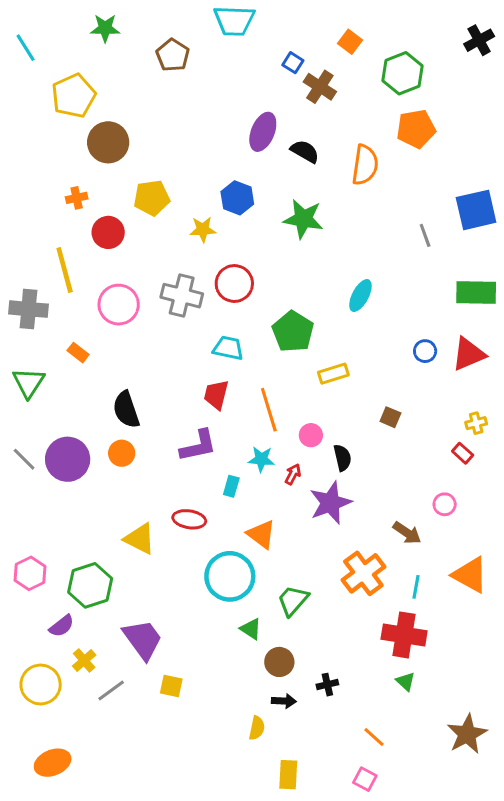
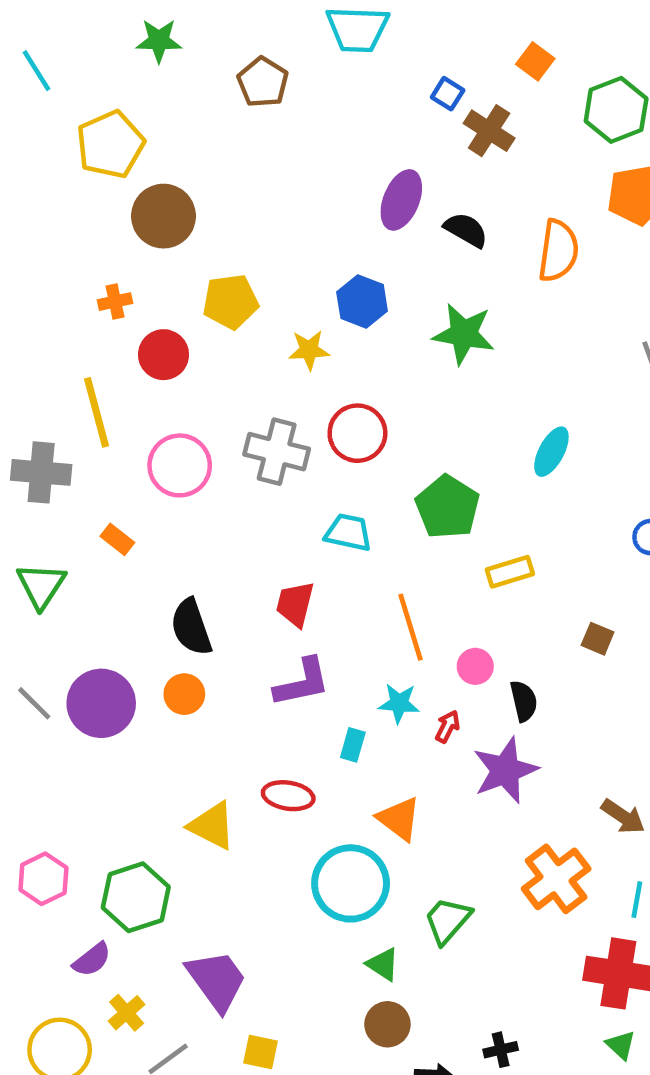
red trapezoid: (216, 395) -> (295, 604), moved
brown circle: (279, 662) -> (387, 1024), moved

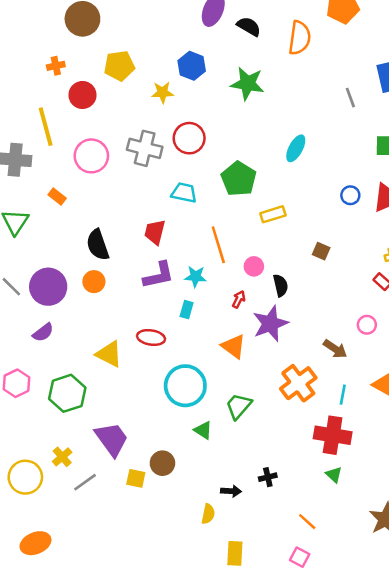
cyan star: (399, 703) -> (195, 277), moved
orange triangle: (399, 819) -> (234, 346), moved
purple semicircle: (92, 960) -> (43, 332), moved
brown circle: (387, 1024) -> (162, 463), moved

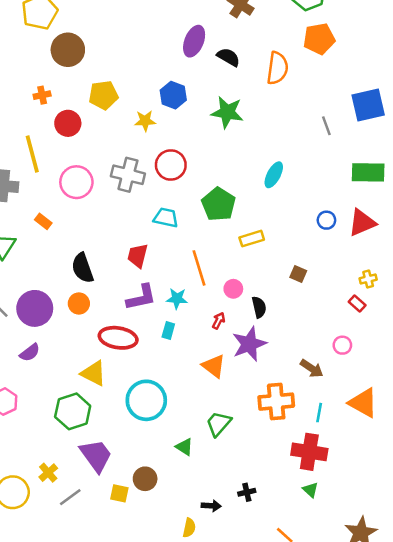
red ellipse: (151, 337) -> (118, 338), moved, size x1.4
orange cross: (298, 383) -> (276, 402), turned 32
cyan circle: (185, 386) -> (146, 400), moved
green hexagon: (67, 393) -> (73, 411), moved

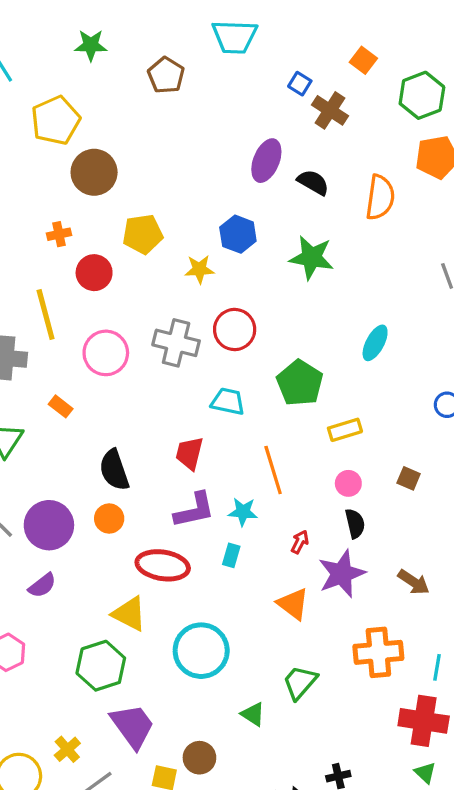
pink circle: (233, 289) -> (348, 483), moved
brown arrow: (312, 368) -> (414, 582), moved

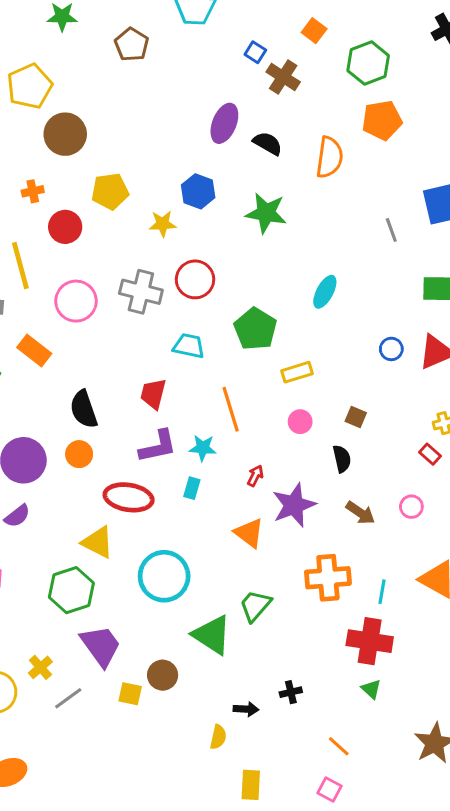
orange rectangle: (61, 406) -> (34, 351), size x1.5
black semicircle: (355, 524) -> (342, 459), moved
green triangle: (253, 714) -> (212, 635), size x1.8

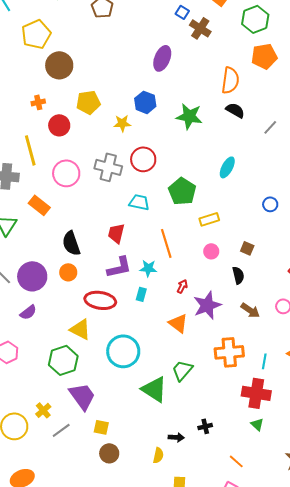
black semicircle: (268, 143) -> (235, 110), moved
gray line: (391, 230) -> (270, 127), turned 63
brown circle: (163, 675) -> (109, 453), moved

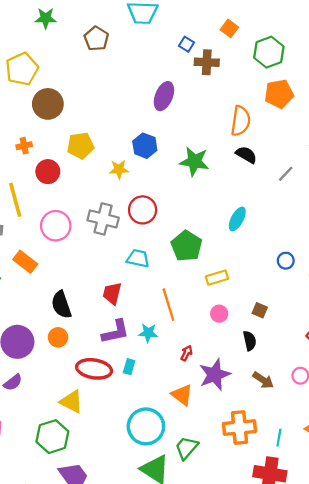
brown cross: (200, 28) -> (207, 62), turned -30
cyan rectangle: (141, 294) -> (129, 367), moved
cyan circle: (123, 351) -> (146, 426), moved

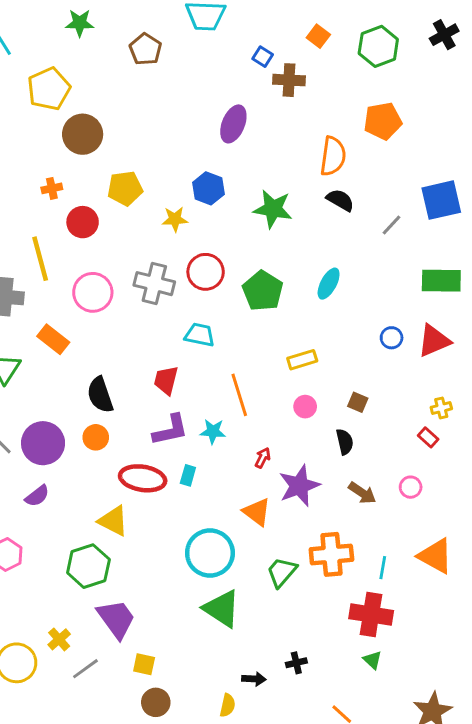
green hexagon: (269, 52) -> (378, 46), moved
green pentagon: (187, 246) -> (263, 291), moved
green trapezoid: (187, 448) -> (282, 572), moved

